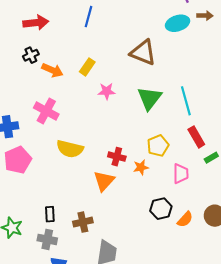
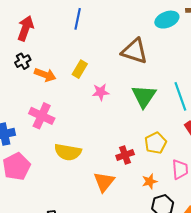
red arrow: (36, 23) -> (25, 28), turned -60
red cross: (117, 157) -> (125, 155), moved, turned -30
orange star: (141, 167) -> (150, 181), moved

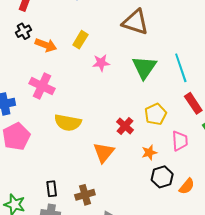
red cross: (125, 155) -> (125, 126), turned -30

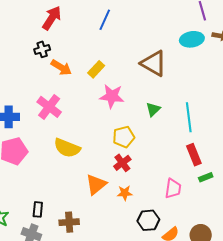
pink star: (101, 63) -> (112, 96), size x1.4
green triangle: (144, 67) -> (153, 109), size x0.6
yellow pentagon: (156, 114) -> (124, 137), moved
orange star: (149, 153) -> (125, 193), moved

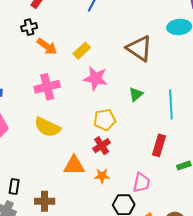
pink cross: (49, 107) -> (47, 87), moved, turned 35
red rectangle: (194, 155) -> (159, 145), moved, turned 35
orange triangle: (96, 184) -> (74, 165), turned 35
pink trapezoid: (173, 189) -> (141, 183), moved

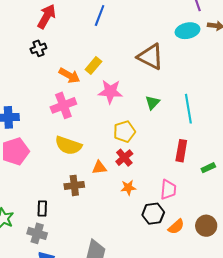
orange arrow: (47, 46) -> (69, 75), moved
orange triangle: (74, 165) -> (99, 168), moved, size x0.7
brown cross: (45, 201) -> (74, 185), moved

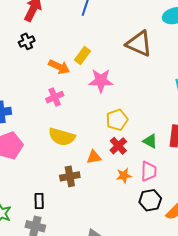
green triangle: (152, 103) -> (150, 141), moved, turned -42
pink cross: (63, 105) -> (55, 97), size x0.7
pink trapezoid: (168, 190) -> (149, 171), moved

